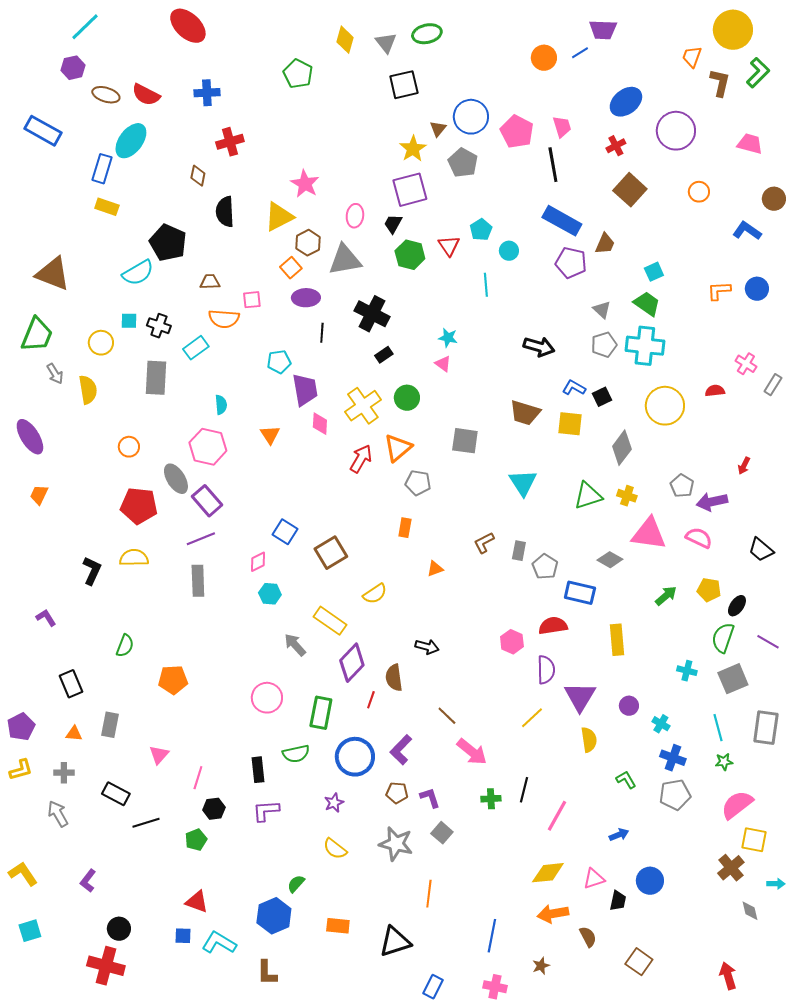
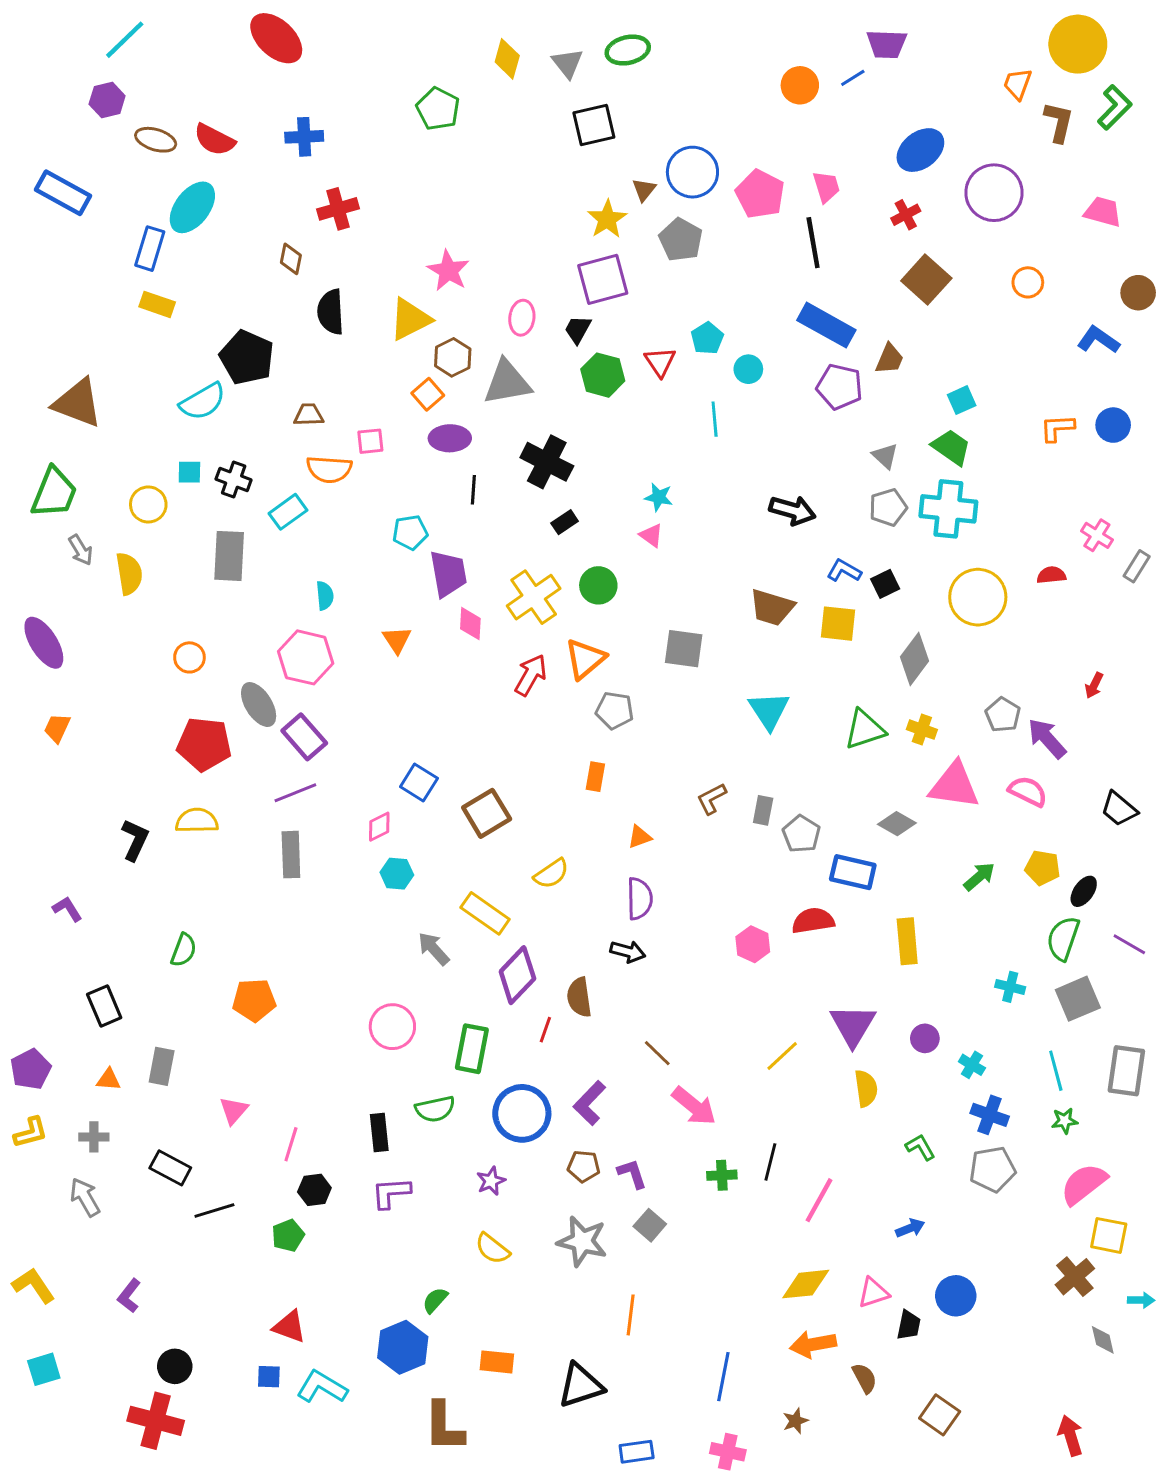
purple arrow: (712, 502) -> (1047, 738), turned 60
purple semicircle: (546, 670) -> (640, 899), moved
brown L-shape: (267, 973) -> (444, 1427), moved, size x1.4
blue rectangle: (433, 987) -> (637, 1452), turned 55

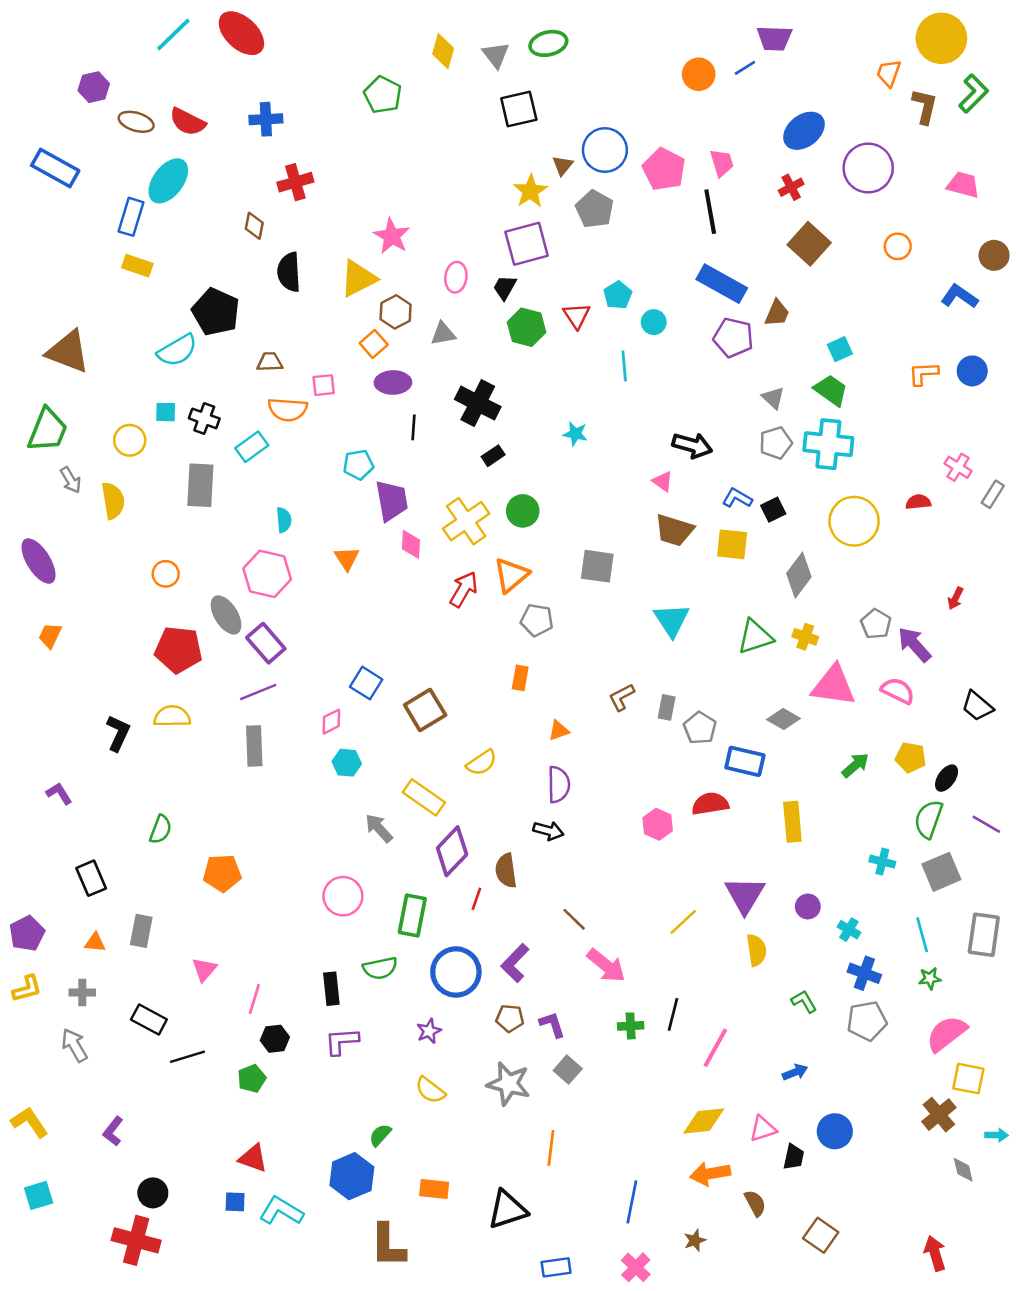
cyan line: (125, 40) -> (173, 34), moved
gray triangle: (507, 382) -> (443, 334), size x0.6
pink triangle: (651, 535) -> (663, 481), moved
pink cross: (728, 1452) -> (636, 1267), turned 32

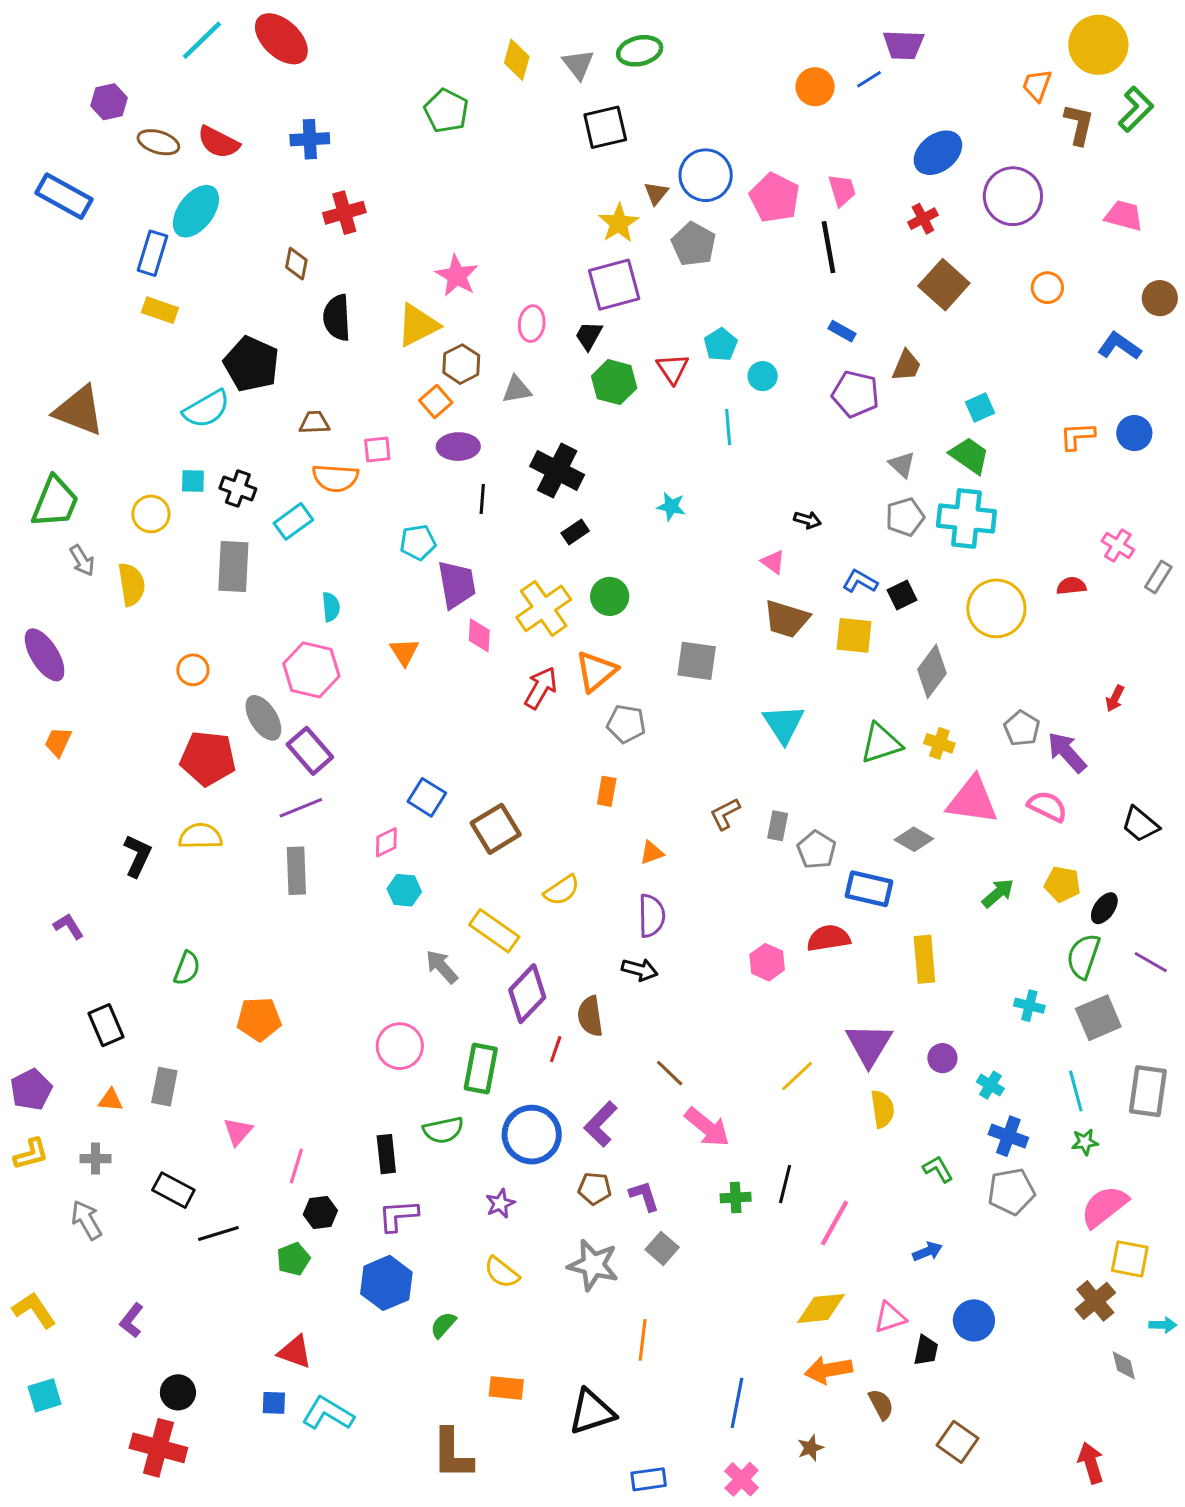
blue rectangle: (722, 284) -> (842, 331), size x0.5
black arrow: (692, 445) -> (808, 520), size x0.6
blue hexagon: (352, 1176) -> (386, 1283), moved

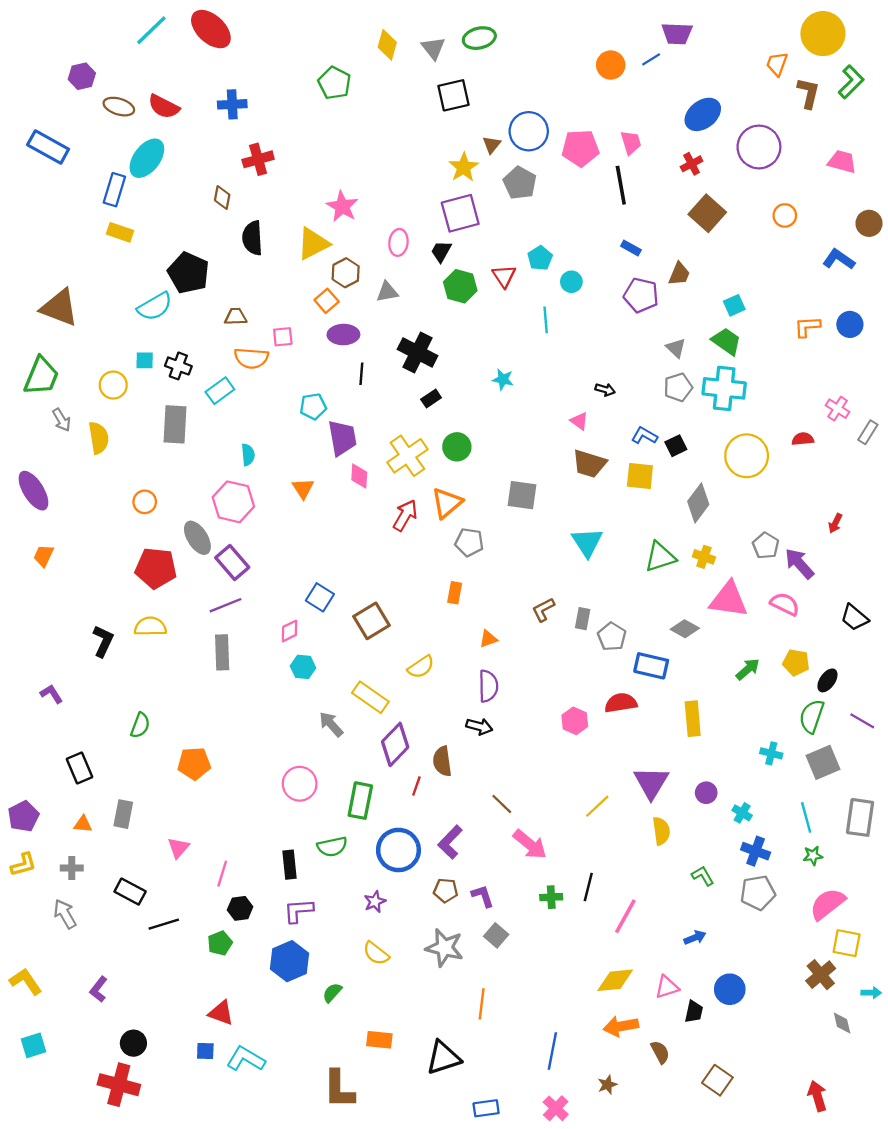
pink pentagon: (775, 198) -> (580, 148), turned -30

